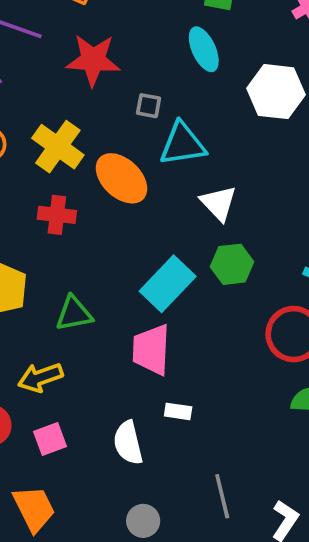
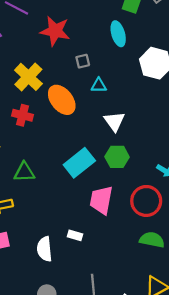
gray square: (149, 106) -> (83, 61), turned -32
cyan triangle: (183, 144) -> (99, 85), size x0.6
pink trapezoid: (151, 350) -> (101, 200), moved

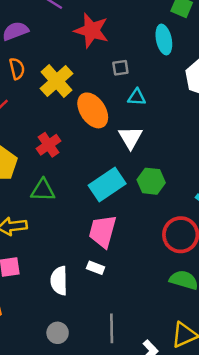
red cross: (22, 115) -> (49, 145), moved, turned 36
white triangle: (114, 121) -> (130, 138), moved
pink trapezoid: (101, 200) -> (103, 231), moved

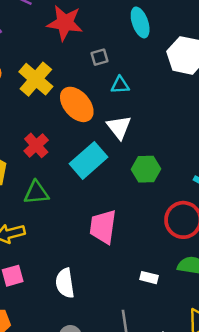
cyan rectangle: (107, 184) -> (89, 160), moved
white rectangle: (96, 268) -> (149, 278), moved

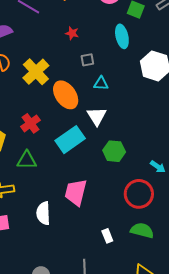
red star: (65, 23) -> (72, 33), moved, size x0.5
white rectangle: (149, 278) -> (107, 236), turned 48
white semicircle: (65, 283) -> (43, 213), moved

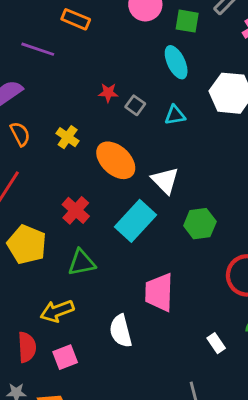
red star: (72, 33) -> (108, 93), moved
gray square: (87, 60) -> (135, 105), turned -32
yellow cross: (36, 72) -> (68, 137), size x0.6
cyan triangle: (101, 83) -> (175, 115), moved

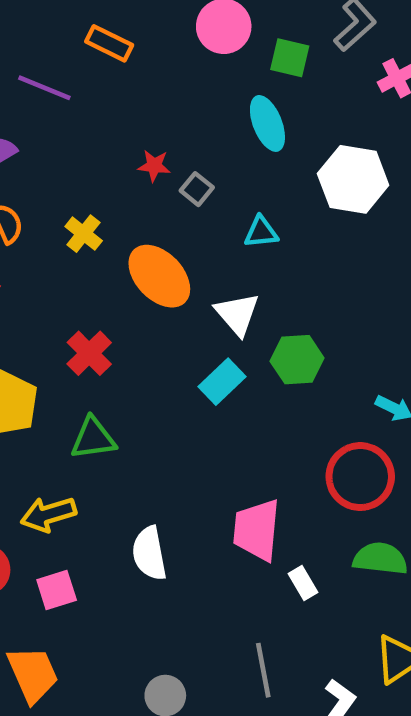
cyan triangle: (175, 115) -> (261, 232), moved
cyan rectangle: (135, 221) -> (222, 382), moved, size x0.7
green hexagon: (200, 224) -> (297, 360), moved
pink trapezoid: (159, 292) -> (257, 530), moved

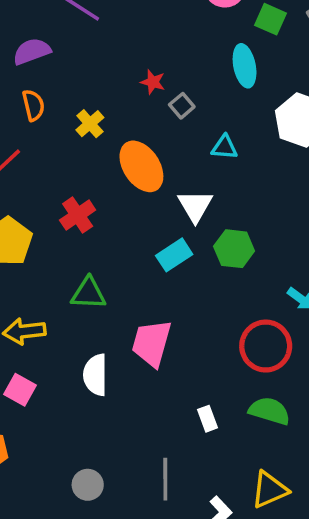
green triangle: (93, 438) -> (88, 293), moved
pink trapezoid: (257, 530) -> (152, 343), moved
pink square: (57, 590) -> (20, 390), turned 36

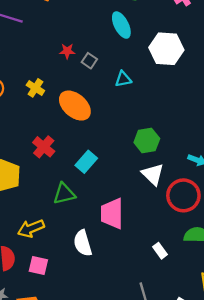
white triangle: (195, 206) -> (153, 174), moved
cyan rectangle: (174, 255) -> (86, 162), moved

